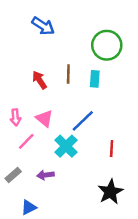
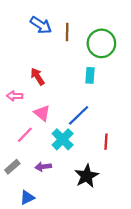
brown line: (68, 74) -> (67, 32), moved
pink arrow: (15, 117) -> (15, 96), moved, turned 98
black star: (110, 192) -> (87, 176), moved

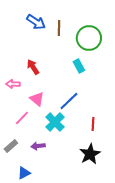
cyan rectangle: (90, 75) -> (79, 66), turned -32
black star: (87, 176) -> (90, 154), moved

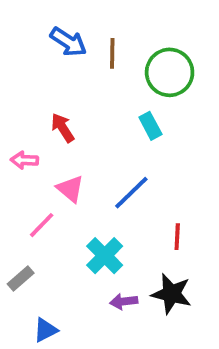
cyan cross: (55, 122) -> (105, 256), moved
purple arrow: (38, 146) -> (124, 301), moved
black star: (90, 154) -> (171, 294), turned -30

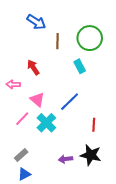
brown line: (112, 53) -> (57, 41), moved
cyan cross: (105, 256) -> (46, 123), moved
gray rectangle: (21, 279) -> (21, 155), moved

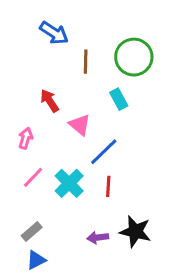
pink arrow: (13, 84) -> (26, 138), moved, turned 104
pink triangle: (37, 100) -> (80, 125), moved
red line: (94, 125) -> (108, 186), moved

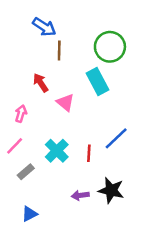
brown line: (86, 62) -> (59, 51), moved
cyan rectangle: (119, 99) -> (98, 81), size x1.5
blue line: (104, 152) -> (116, 138), moved
pink line: (33, 177) -> (15, 146), moved
gray rectangle: (32, 231) -> (26, 172), moved

